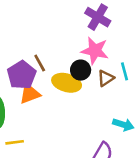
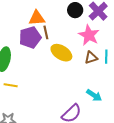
black circle: (81, 70) -> (75, 10), moved
orange triangle: (30, 94) -> (37, 18), moved

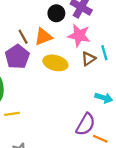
orange triangle: (37, 18) -> (43, 37), moved
brown line: (46, 32) -> (23, 37), moved

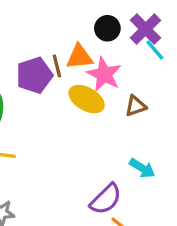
pink star: (79, 35) -> (104, 74), moved
brown line: (23, 37) -> (57, 66), moved
cyan line: (104, 53) -> (155, 50), moved, turned -40

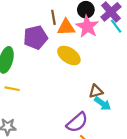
brown line: (57, 66) -> (53, 17), moved
pink star: (104, 74) -> (87, 27), moved
brown triangle: (136, 106) -> (96, 91), moved

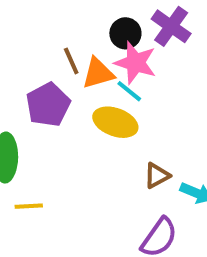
cyan line: (116, 26) -> (129, 91), moved
brown triangle: (96, 91) -> (157, 176), moved

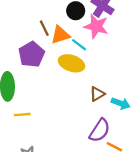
pink star: (135, 63) -> (96, 26), moved

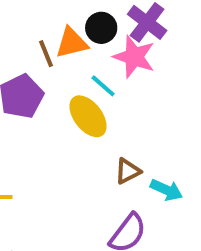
orange triangle: (60, 35) -> (72, 43), moved
yellow ellipse: (72, 63) -> (88, 116), turned 30

